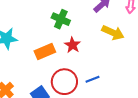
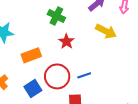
orange rectangle: (45, 52) -> (31, 55), moved

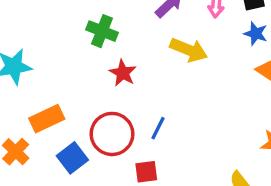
orange rectangle: (31, 55) -> (47, 119), moved
blue line: (84, 75) -> (158, 128), turned -40

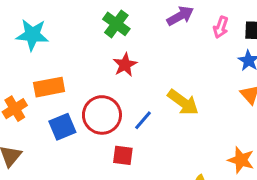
yellow arrow: (189, 50) -> (183, 102), moved

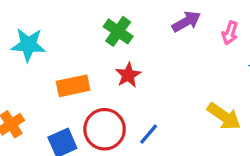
orange rectangle: (49, 87) -> (73, 86), moved
yellow arrow: (183, 102) -> (224, 116), moved

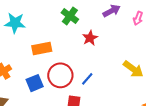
red star: (128, 75) -> (90, 38), moved

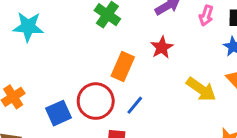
red star: (90, 38) -> (162, 47), moved
orange rectangle: (42, 49) -> (123, 67), moved, turned -54

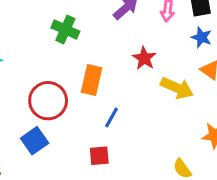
red star: (162, 47) -> (144, 58), moved
red circle: (96, 101) -> (48, 101), moved

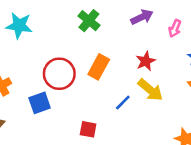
yellow arrow: (177, 88) -> (150, 90), moved
blue line: (112, 117) -> (123, 102), moved

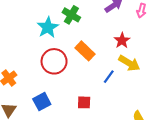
cyan star: (19, 26) -> (48, 27), moved, turned -30
orange rectangle: (99, 67) -> (85, 51), turned -66
blue square: (40, 103) -> (42, 102), moved

